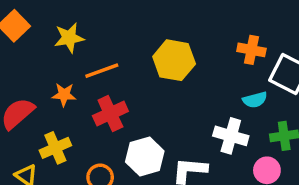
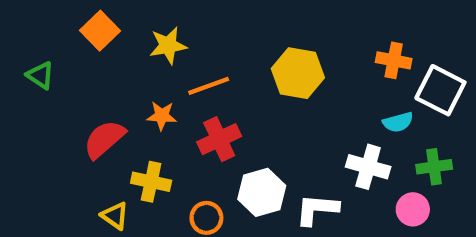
yellow cross: (55, 148) -> (151, 182), turned 36

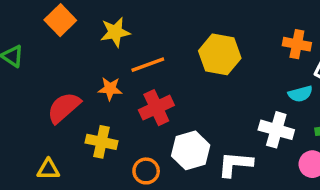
yellow triangle: (115, 216) -> (48, 169), moved, turned -35

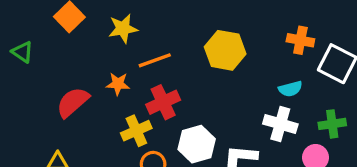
cyan semicircle: (300, 94) -> (290, 89), moved
yellow cross: (101, 142) -> (136, 131), moved, turned -36

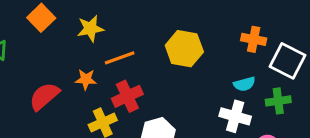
green cross: (332, 124) -> (278, 101), moved

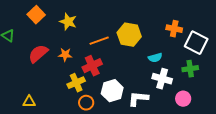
yellow star: (90, 29) -> (68, 22), turned 30
orange line: (120, 58) -> (99, 41), moved
cyan semicircle: (244, 84) -> (155, 58), moved
red semicircle: (44, 96) -> (38, 54), moved

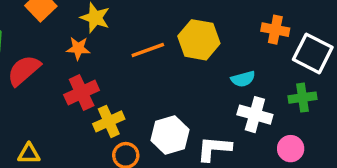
red semicircle: (38, 54) -> (24, 70), moved
orange star: (65, 55) -> (78, 48), moved
red cross: (92, 66) -> (82, 92), moved

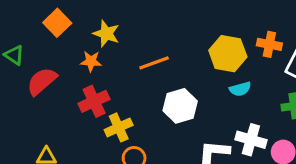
yellow hexagon: (199, 40) -> (228, 54), moved
white cross: (255, 115) -> (251, 140), moved
white hexagon: (170, 135) -> (180, 106), moved

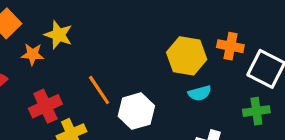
orange star: (91, 61) -> (32, 54), moved
orange line: (154, 63) -> (99, 90), moved, turned 76

